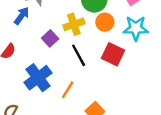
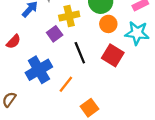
yellow cross: (74, 24) -> (69, 16), moved

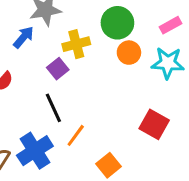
black line: (80, 53) -> (53, 108), moved
red square: (113, 55) -> (154, 124), moved
blue cross: (39, 70) -> (35, 151), moved

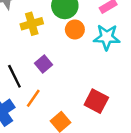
purple square: (58, 69) -> (43, 64), moved
red square: (154, 124) -> (96, 101), moved

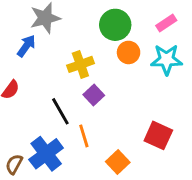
yellow cross: (32, 24) -> (80, 64), moved
orange line: (33, 98) -> (84, 136), turned -48

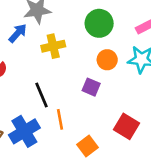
orange circle: (129, 52) -> (107, 60), moved
yellow cross: (80, 64) -> (53, 46), moved
purple square: (94, 95) -> (91, 87), moved, turned -30

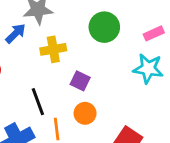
orange circle: (107, 60) -> (85, 113), moved
purple square: (91, 87) -> (80, 81), moved

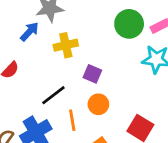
green circle: (104, 27) -> (129, 24), moved
black line: (38, 102) -> (53, 95), turned 75

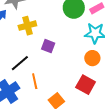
orange circle: (98, 104) -> (92, 58), moved

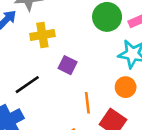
orange line: (35, 81) -> (87, 103), moved

